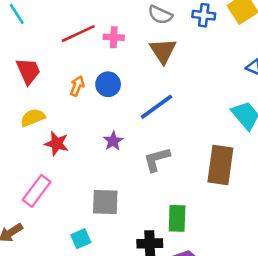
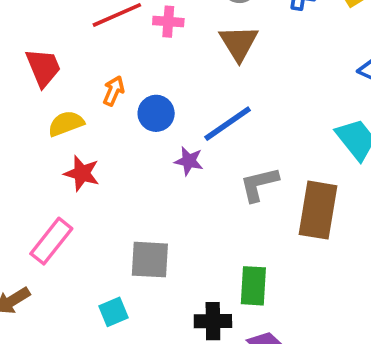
blue circle: (108, 84) -> (156, 113), moved
yellow semicircle: (33, 118) -> (66, 124), moved
purple star: (113, 141) -> (189, 161), moved, turned -30
gray L-shape: (157, 159) -> (259, 184), moved

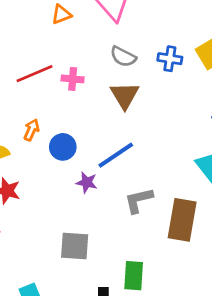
gray square: (150, 260) -> (75, 246), moved

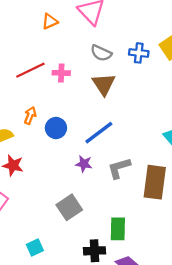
purple star: (87, 182) -> (84, 164), moved
gray square: (75, 246) -> (69, 207), turned -35

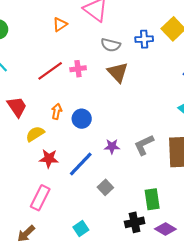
blue line: (99, 133) -> (81, 164), moved
gray square: (69, 207) -> (105, 187), size x0.7

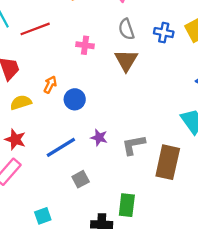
gray semicircle: (111, 45) -> (126, 29), turned 42
red line: (50, 71) -> (35, 29), moved
red star: (49, 159) -> (15, 139), moved

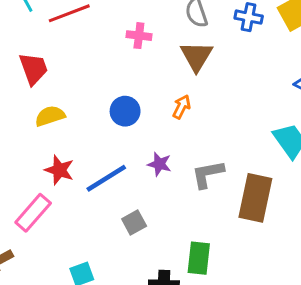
orange arrow: (50, 85) -> (182, 107), moved
red star: (15, 139) -> (59, 170), moved

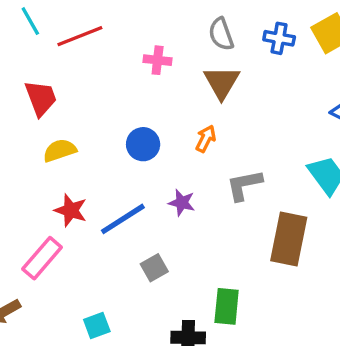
gray L-shape: (208, 174) -> (244, 185), moved

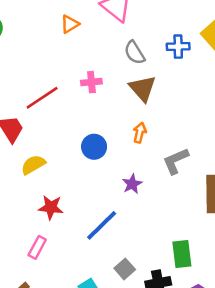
red line: (80, 36) -> (42, 98), moved
purple star: (182, 203) -> (132, 184), turned -30
blue line: (123, 219) -> (102, 225), moved
pink rectangle: (42, 258) -> (37, 247), size x0.7
gray square: (154, 268) -> (125, 269), moved

